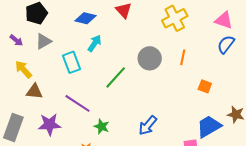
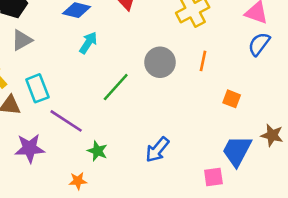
cyan rectangle: (71, 62) -> (37, 88), moved
blue trapezoid: (209, 127) -> (237, 151), turned -32

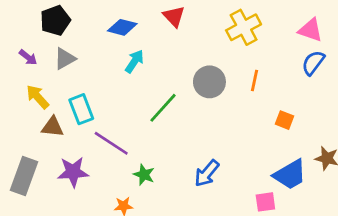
blue trapezoid: (237, 151) -> (290, 175), turned -148

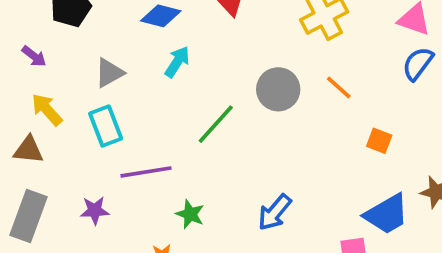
gray triangle: (65, 59) -> (109, 73), moved
orange line: (254, 80) -> (339, 87), turned -60
brown triangle: (53, 127) -> (28, 150), moved
purple line: (111, 143) -> (146, 172), turned -42
purple star: (73, 172) -> (95, 211), size x0.7

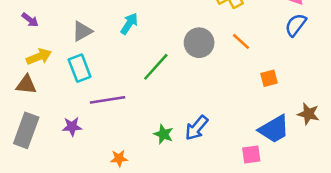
yellow arrow: (47, 110) -> (39, 57), turned 110
orange square: (379, 141) -> (269, 78), turned -36
green star: (190, 214) -> (163, 134), moved

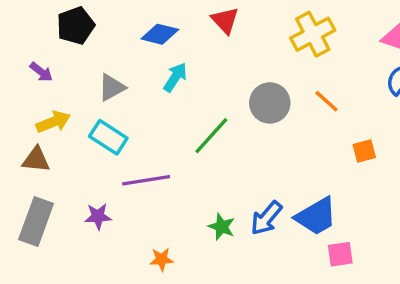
cyan rectangle: (80, 68) -> (108, 137), turned -36
blue trapezoid: (274, 129) -> (316, 216), moved

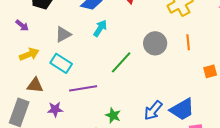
orange line: (326, 101) -> (188, 42), turned 42
brown triangle: (36, 160) -> (35, 85), moved
green star: (222, 227) -> (113, 115), moved

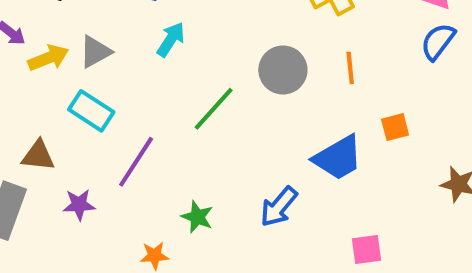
yellow arrow: (29, 54) -> (48, 58), moved
purple line: (83, 88) -> (136, 162), turned -48
blue trapezoid: (182, 109) -> (338, 158), moved

